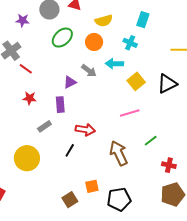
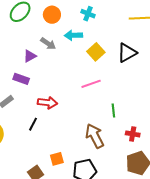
purple rectangle: (60, 105) -> (21, 79), turned -63
green line: (151, 141) -> (113, 110), turned -56
brown arrow: (119, 153) -> (95, 136), moved

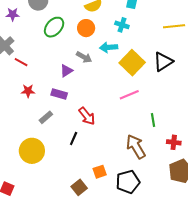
yellow square: (96, 52) -> (132, 63), size x1.4
red arrow: (48, 103) -> (87, 116), turned 48

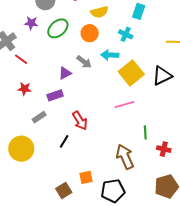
purple star: (13, 14) -> (31, 23), moved
purple rectangle: (59, 94) -> (55, 95), turned -42
red cross: (174, 142) -> (164, 149), moved

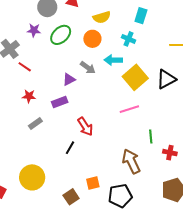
gray rectangle: (39, 117) -> (35, 124), moved
yellow circle: (21, 149) -> (32, 177), moved

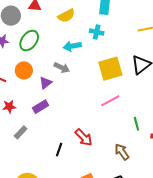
orange circle: (92, 39) -> (24, 70), moved
cyan arrow: (113, 60) -> (72, 46), moved
yellow square: (135, 77) -> (110, 69), turned 35
red arrow: (85, 127) -> (84, 137), moved
brown arrow: (131, 161) -> (122, 152), size x0.7

